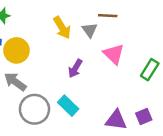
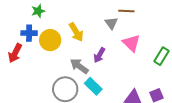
yellow arrow: (62, 28) -> (76, 32), moved
gray arrow: (15, 82) -> (79, 66), moved

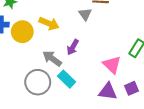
yellow arrow: (76, 32) -> (49, 23), turned -36
pink triangle: (131, 43) -> (112, 65), moved

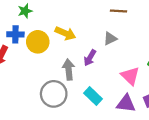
gray triangle: (85, 14) -> (110, 39), moved, turned 40
gray arrow: (52, 58) -> (69, 69), turned 48
cyan rectangle: (67, 79) -> (93, 96), moved

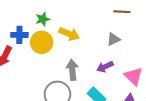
green star: (25, 11) -> (43, 19), moved
purple arrow: (90, 58) -> (105, 67), moved, turned 35

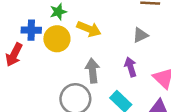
purple arrow: (105, 67) -> (131, 67), turned 98

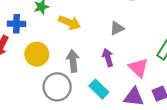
yellow circle: (57, 39) -> (37, 54), moved

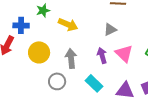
pink triangle: (138, 68) -> (124, 53), moved
gray circle: (57, 87) -> (57, 81), size x0.7

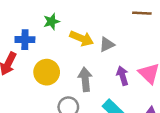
gray triangle: (110, 29) -> (107, 44), moved

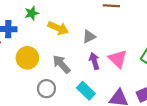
gray triangle: (107, 44) -> (89, 37), moved
gray arrow: (85, 79) -> (61, 64), turned -36

